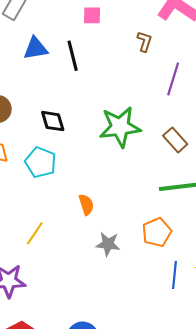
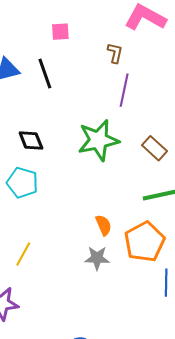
purple line: (173, 79) -> (124, 90), moved
orange semicircle: (86, 204) -> (104, 225), moved
orange pentagon: (157, 232) -> (145, 242), size x1.4

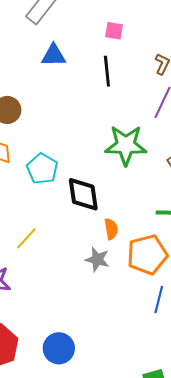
black line: (45, 74) -> (107, 71), moved
black diamond: (31, 140) -> (83, 194), moved, size x1.4

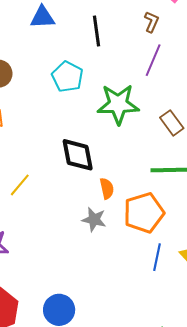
cyan pentagon: (42, 169) -> (67, 77), moved
yellow line: (26, 238) -> (20, 185), moved

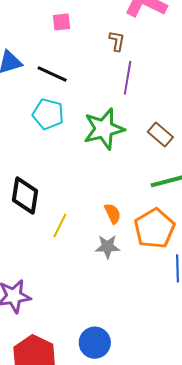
black line: (96, 31) -> (52, 74), moved, turned -44
black diamond: (78, 155) -> (25, 195), moved, turned 33
yellow line: (20, 185) -> (60, 226), moved

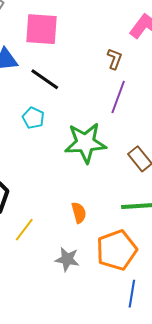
pink square: (61, 22) -> (42, 29), moved, size x1.8
cyan pentagon: (48, 114) -> (33, 118), size x0.7
orange semicircle: (113, 214) -> (79, 213), moved

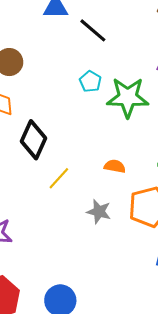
cyan pentagon: (33, 118) -> (90, 81), moved
orange semicircle: (79, 213) -> (115, 166), turned -70

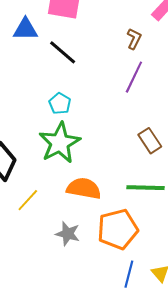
green star: (128, 97) -> (60, 143), moved, turned -30
orange semicircle: (115, 166) -> (84, 188), size x1.6

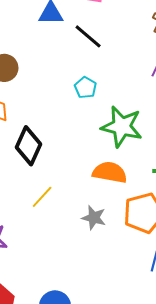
green star: (60, 143) -> (122, 127), moved, turned -30
yellow line: (28, 200) -> (42, 197), moved

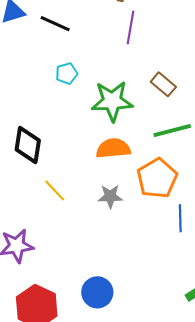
cyan pentagon: (85, 88) -> (67, 73), turned -30
yellow line: (42, 197) -> (55, 191), turned -70

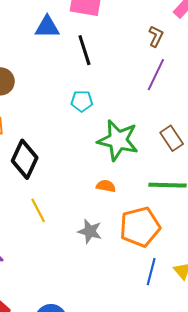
black line: (55, 24) -> (84, 50), turned 32
orange semicircle: (113, 148) -> (106, 186), size x0.6

